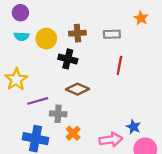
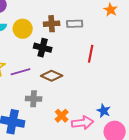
gray rectangle: (112, 34) -> (75, 24), moved
purple line: (38, 101) -> (21, 72), moved
orange cross: (73, 133) -> (62, 116), moved

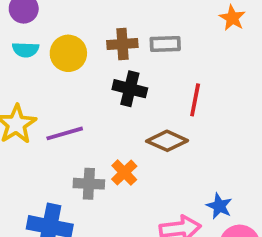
black cross: (43, 48) -> (130, 89), moved
brown diamond: (52, 76) -> (167, 141), moved
orange cross: (62, 116) -> (124, 173), moved

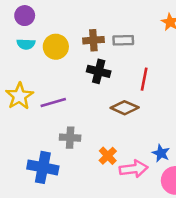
orange cross: (124, 173) -> (108, 156), moved

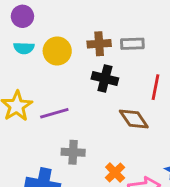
brown diamond: (125, 108) -> (134, 119), turned 32

